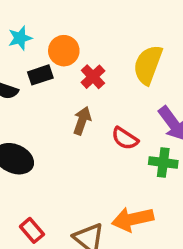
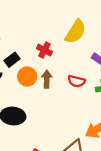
orange circle: (64, 51) -> (27, 76), moved
yellow semicircle: (148, 65) -> (75, 32), turned -150

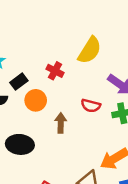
brown arrow: (47, 79) -> (61, 123), moved

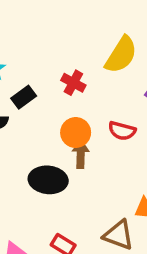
orange circle: (36, 100) -> (76, 133), moved
black ellipse: (20, 144) -> (48, 180), moved

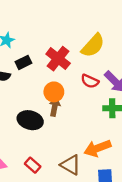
red cross: (73, 83) -> (58, 59), size x1.5
red semicircle: (122, 131) -> (90, 81), moved

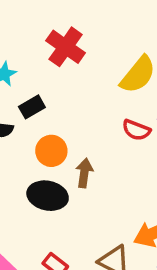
red cross: (58, 59) -> (66, 47), moved
orange circle: (54, 92) -> (51, 151), moved

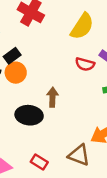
orange circle: (51, 151) -> (16, 73), moved

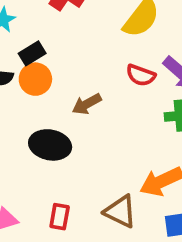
brown arrow: (52, 97) -> (87, 104), moved, turned -126
red rectangle: (39, 162) -> (60, 217), turned 63

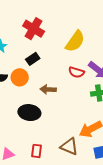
black rectangle: (32, 53) -> (33, 59), moved
brown arrow: (87, 104) -> (48, 89), turned 35

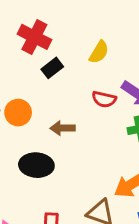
yellow semicircle: (75, 41) -> (99, 52), size x0.7
black rectangle: (33, 59) -> (52, 68), moved

